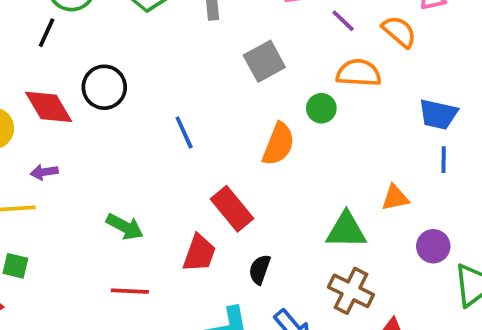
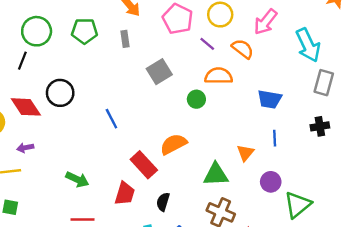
orange semicircle: (278, 144) -> (173, 144), moved, turned -136
blue line: (444, 160) -> (275, 138), moved
orange triangle: (395, 198) -> (245, 153), turned -36

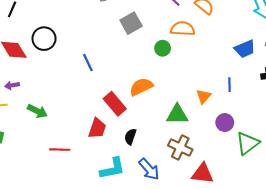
blue trapezoid: (270, 99) -> (245, 49), moved, turned -35
green arrow: (77, 179) -> (37, 111), moved

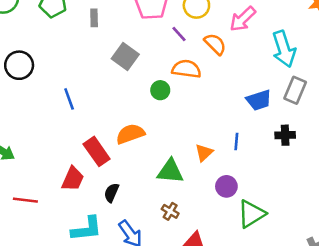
gray square: (131, 23) -> (125, 56), turned -30
brown cross: (180, 148) -> (170, 211), size x0.6

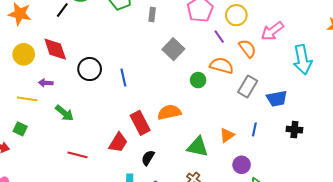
black circle: (19, 65) -> (90, 69), moved
gray rectangle: (295, 90) -> (248, 86), moved

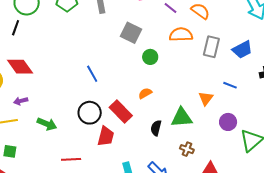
black circle: (90, 69) -> (90, 113), moved
green circle: (198, 80) -> (150, 57), moved
orange semicircle: (169, 112) -> (145, 93), size x0.6
blue line: (254, 129) -> (230, 85), turned -64
black semicircle: (148, 158) -> (156, 128), moved

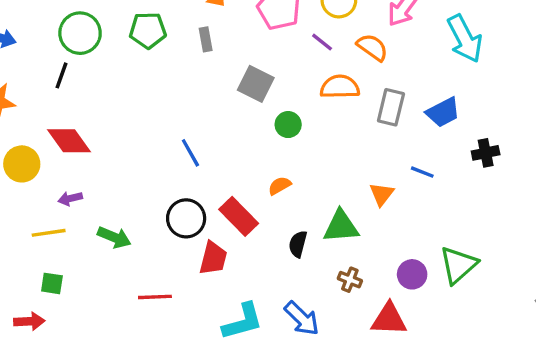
purple circle: (228, 122) -> (412, 274), moved

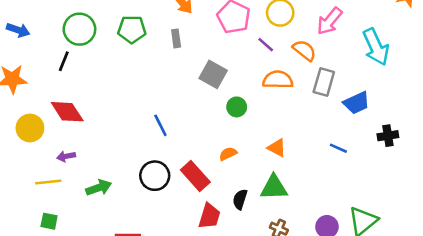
gray rectangle: (391, 107) -> (324, 82), moved
orange triangle: (382, 194) -> (277, 148), moved, turned -42
green arrow: (114, 237) -> (99, 188), turned -45
red trapezoid: (213, 258) -> (209, 216), moved

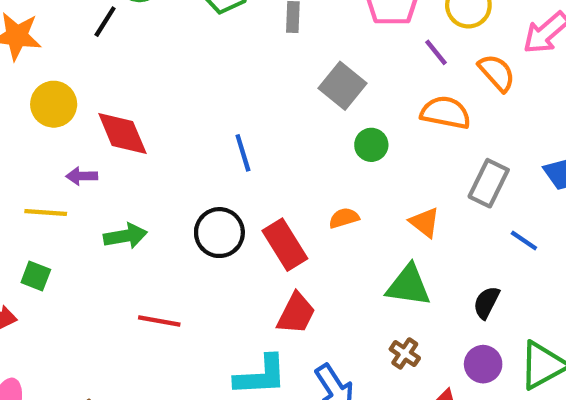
gray rectangle: (324, 82) -> (489, 183), moved
red diamond: (67, 112) -> (122, 133), moved
yellow circle: (30, 128) -> (54, 104), moved
black semicircle: (240, 199) -> (486, 302), moved

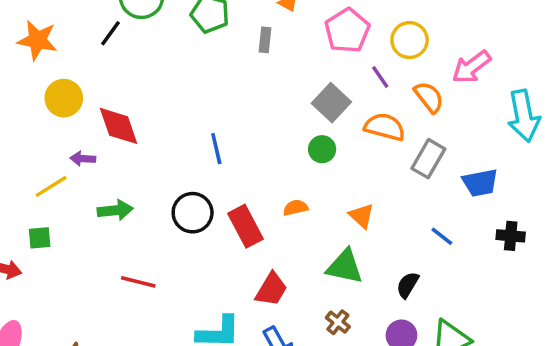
gray square: (343, 86) -> (331, 103), moved
gray rectangle: (489, 183) -> (428, 159), moved
yellow line: (46, 212) -> (51, 186), turned -40
green square: (36, 276) -> (40, 238), turned -30
red trapezoid: (296, 313) -> (271, 289), moved

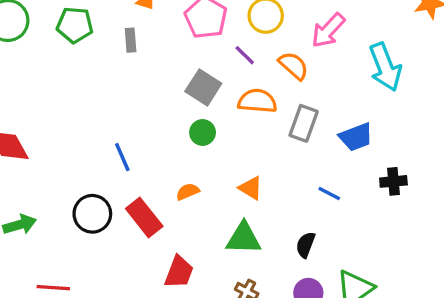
blue line: (216, 149) -> (122, 157), moved

